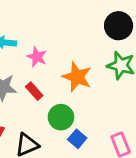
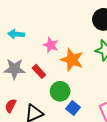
pink star: (37, 57) -> (51, 45), moved

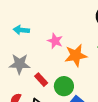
orange star: (72, 60) -> (76, 55), turned -30
red rectangle: (39, 71) -> (41, 80), moved

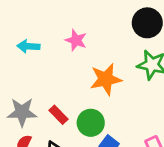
pink star: (55, 41) -> (76, 40), moved
gray star: (20, 64) -> (22, 112), moved

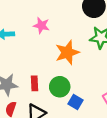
red rectangle: (58, 115) -> (35, 83), turned 48

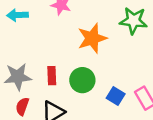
blue square: (76, 102) -> (116, 96), moved

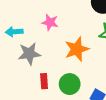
gray star: (18, 77) -> (29, 54), moved

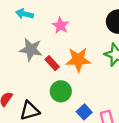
cyan arrow: (14, 32) -> (24, 14), moved
red rectangle: (44, 81) -> (52, 63), moved, turned -56

